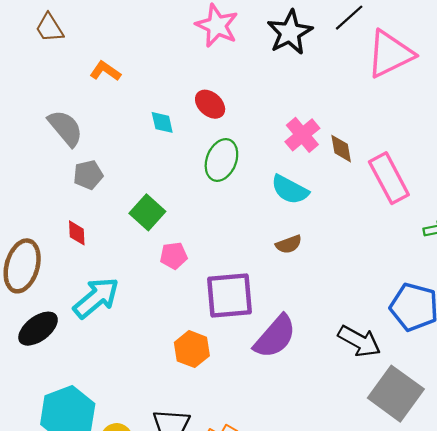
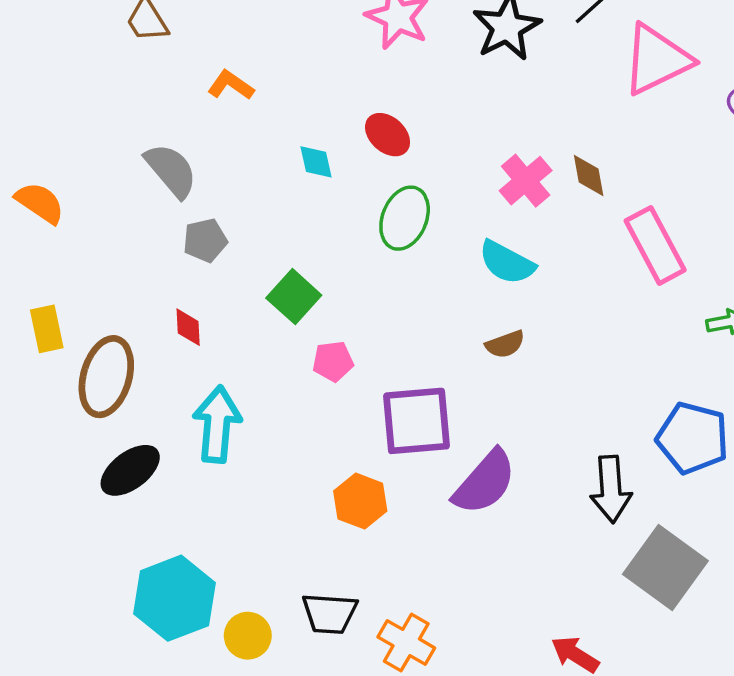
brown diamond: (341, 149) -> (589, 176), moved
cyan arrow: (96, 298) -> (217, 424), turned -45
black arrow: (359, 341) -> (611, 489), turned 57

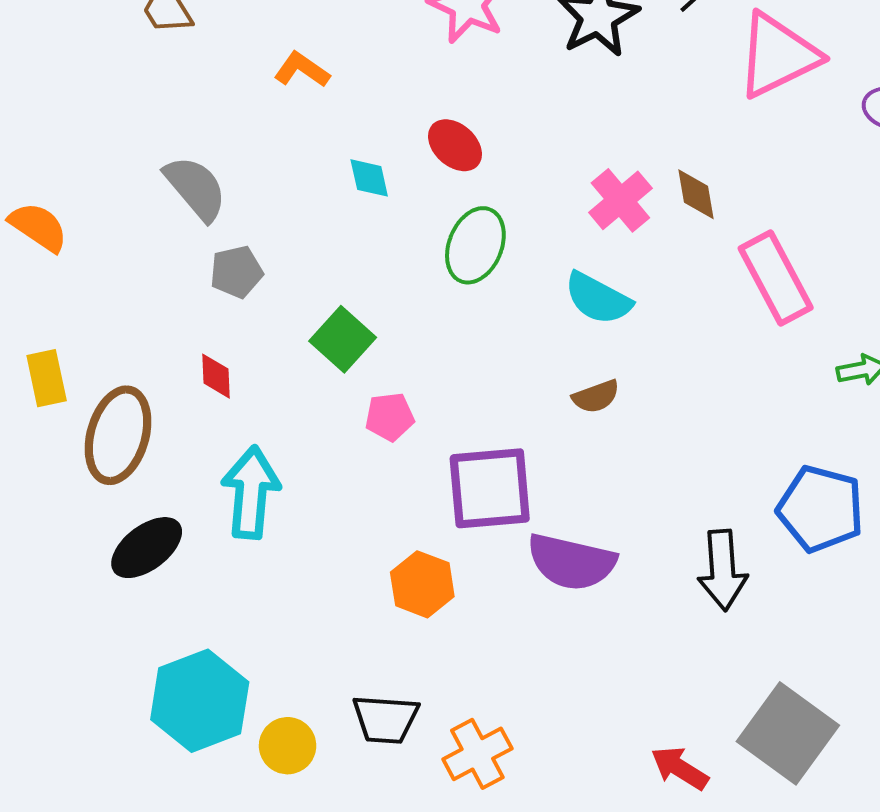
orange L-shape: (231, 85) -> (302, 70), moved
purple semicircle: (485, 482) -> (571, 562), turned 62
gray square: (665, 568) -> (788, 733), moved
orange cross: (406, 642) -> (477, 754), turned 32

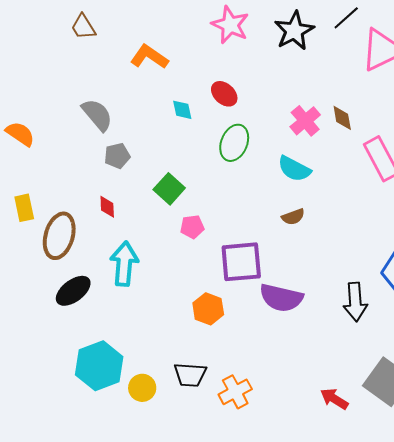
orange L-shape: (302, 70) -> (149, 57), size x1.4

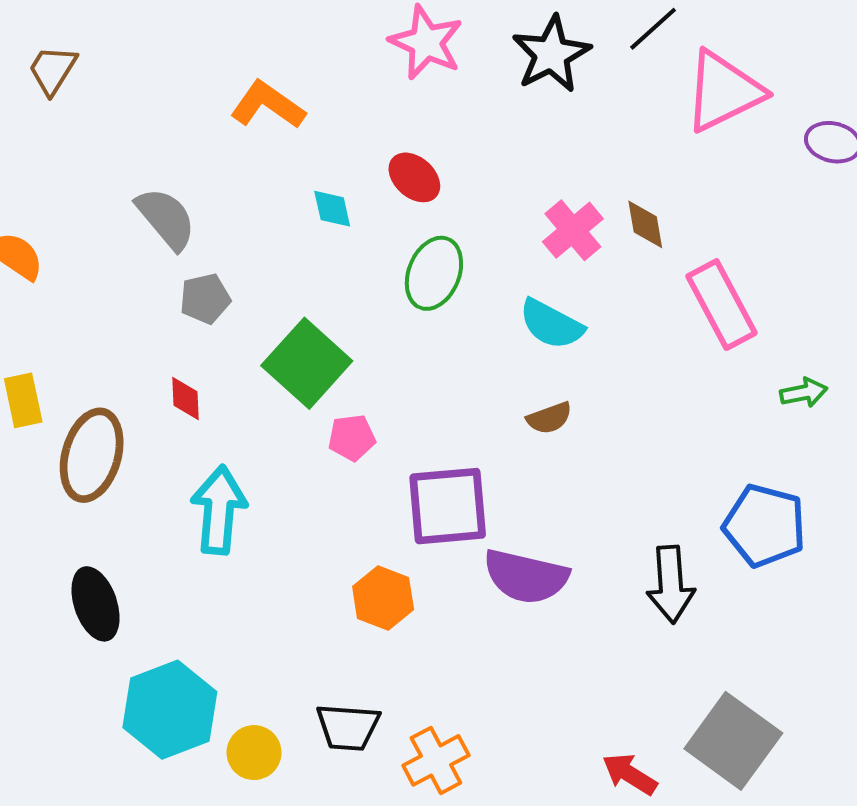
brown trapezoid: (83, 27) -> (52, 70), moved, turned 64
green square: (169, 189) -> (307, 363), size x1.4
black ellipse: (73, 291) -> (96, 604), moved, turned -72

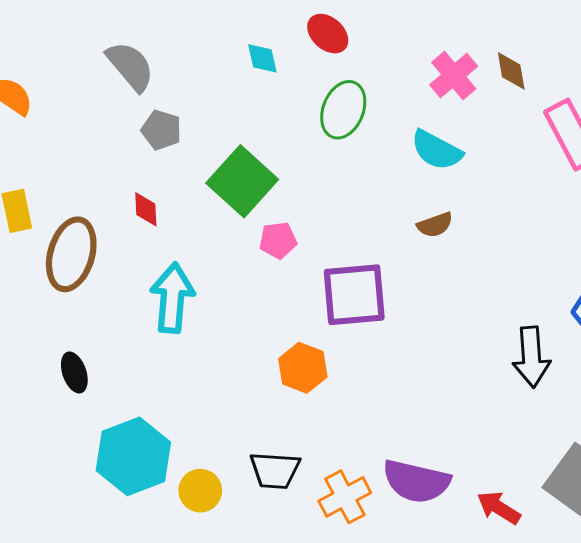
gray pentagon: (205, 299) -> (161, 130), turned 30
purple semicircle: (526, 577) -> (416, 481), moved
black ellipse: (96, 604) -> (74, 372), size x0.7

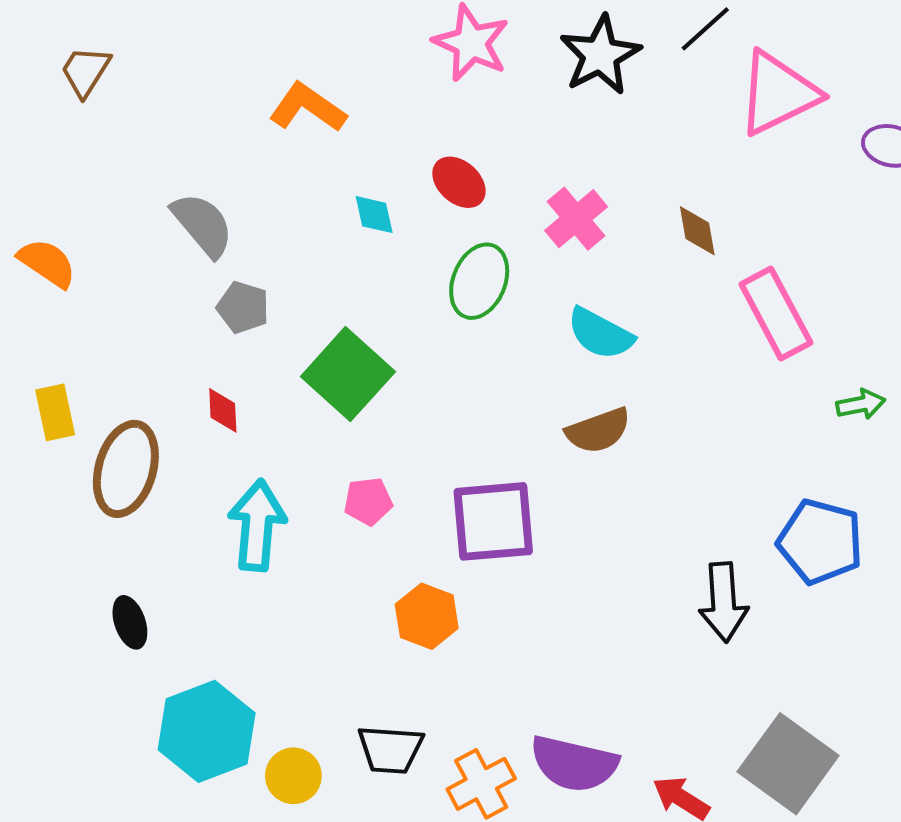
pink cross: (454, 76) -> (576, 219), moved
brown semicircle: (435, 225) -> (598, 431), size x1.4
pink pentagon: (278, 240) -> (368, 501), moved

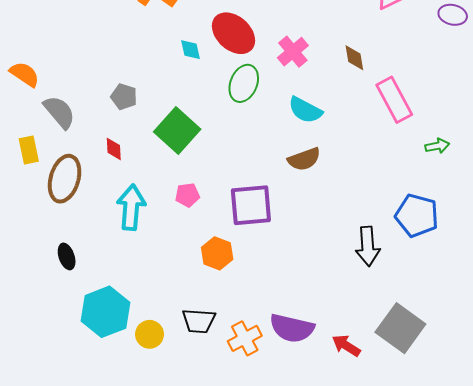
red ellipse: (459, 182) -> (233, 33), size x1.6
gray semicircle: (203, 225) -> (59, 112), moved

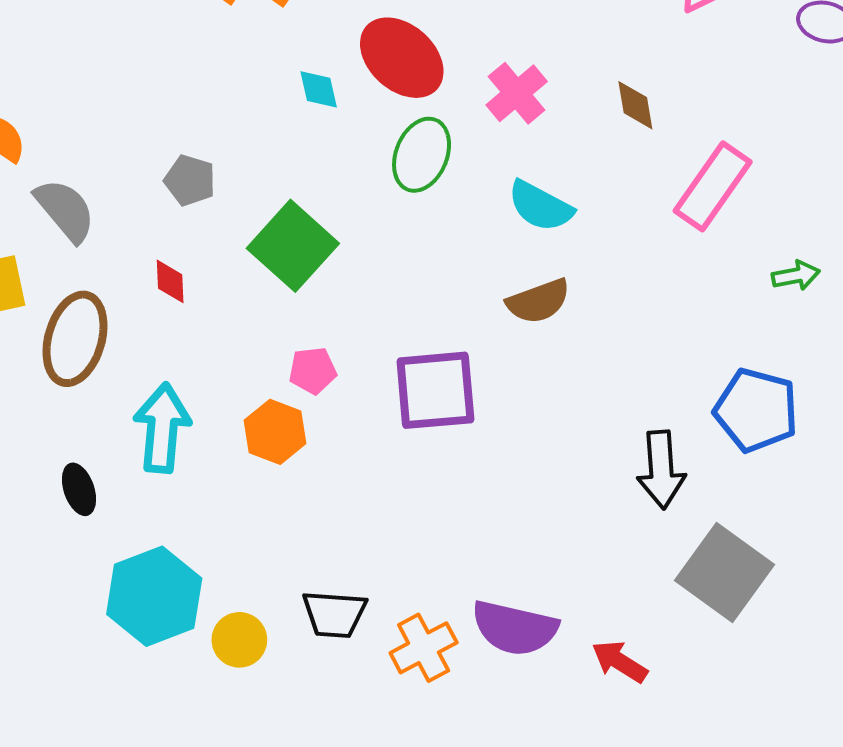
pink rectangle: (394, 100) -> (713, 186), turned 63
cyan arrow: (131, 207) -> (162, 428), moved
orange hexagon: (217, 253) -> (275, 432), moved
gray square: (400, 328) -> (725, 573), moved

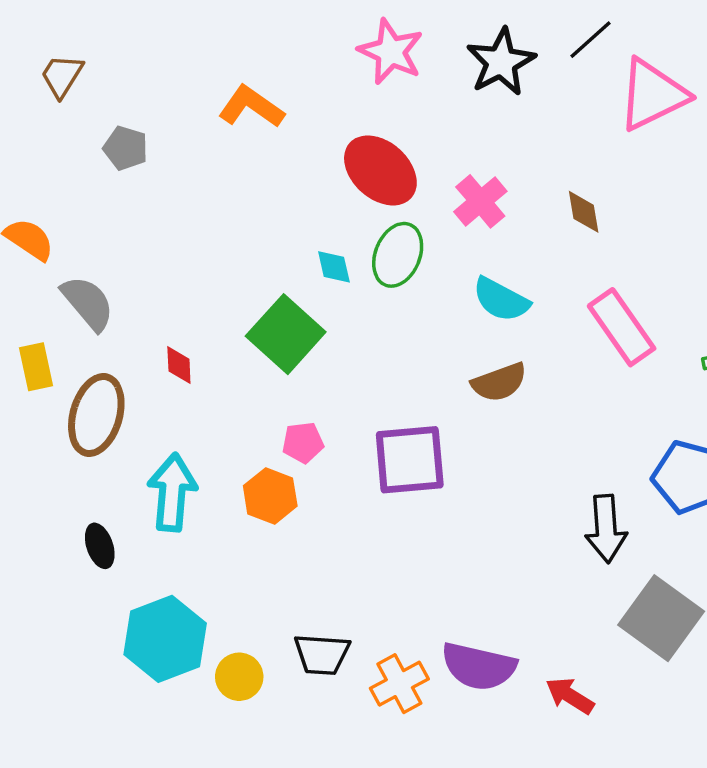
cyan diamond: (319, 89) -> (334, 267), moved
gray pentagon: (190, 180) -> (126, 148), moved
pink rectangle: (713, 186) -> (622, 327), moved, turned -70

